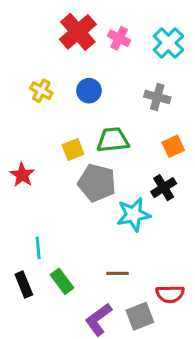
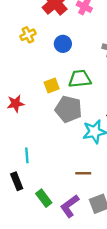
yellow cross: (41, 91) -> (28, 35), moved, turned 35
red star: (22, 175) -> (16, 104), turned 30
green rectangle: (62, 281) -> (44, 198), moved

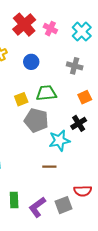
brown line: (83, 173) -> (49, 167), moved
green rectangle: (44, 198) -> (14, 200), turned 35

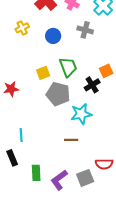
gray cross: (75, 66) -> (85, 30), moved
green trapezoid: (46, 93) -> (68, 67), turned 75
black cross: (79, 123) -> (92, 85), moved

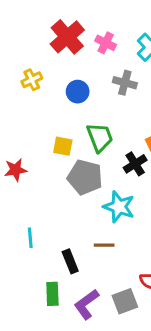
yellow square: (43, 73) -> (63, 146), turned 32
cyan star: (81, 114) -> (119, 207), turned 30
black rectangle: (12, 158) -> (70, 261), moved

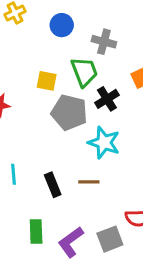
gray cross: (125, 83) -> (104, 42), moved
black cross: (135, 164) -> (107, 99), moved
black rectangle: (70, 261) -> (53, 185), moved

